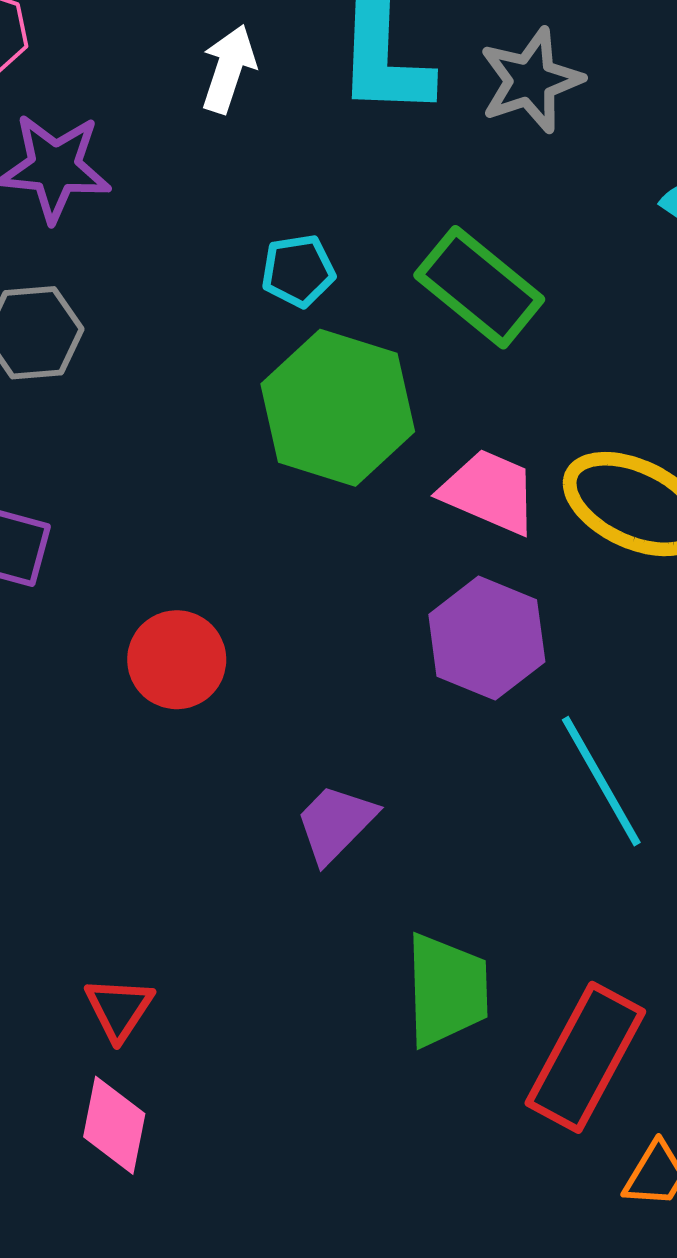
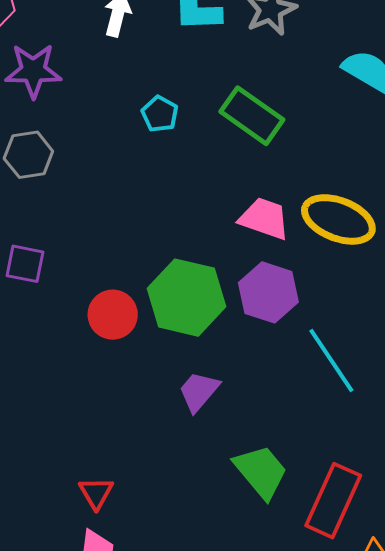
cyan pentagon: (298, 271) -> (160, 114), turned -30
green hexagon: (338, 408) -> (186, 298), moved
green trapezoid: (447, 990) -> (261, 472), turned -34

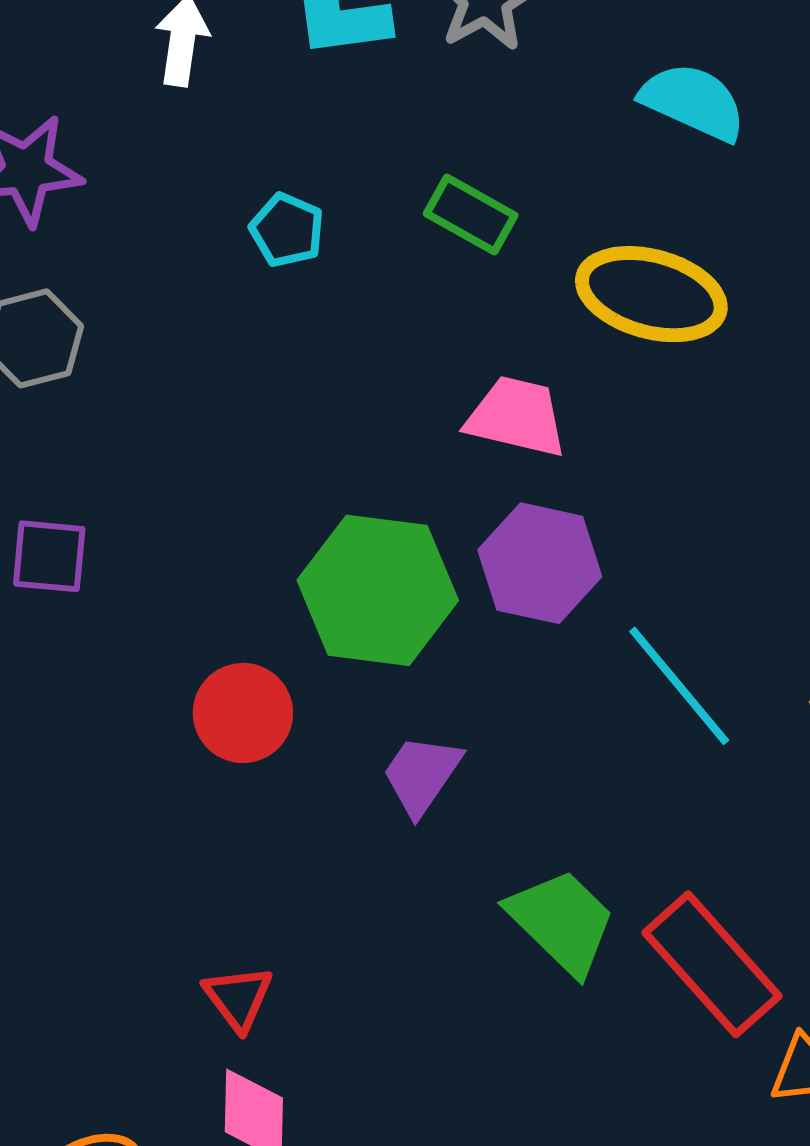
green rectangle: (252, 116) -> (471, 214), size x0.7
yellow ellipse: (338, 219) -> (651, 294), moved
red circle: (113, 315) -> (243, 713), moved
red rectangle: (333, 501) -> (712, 964), turned -60

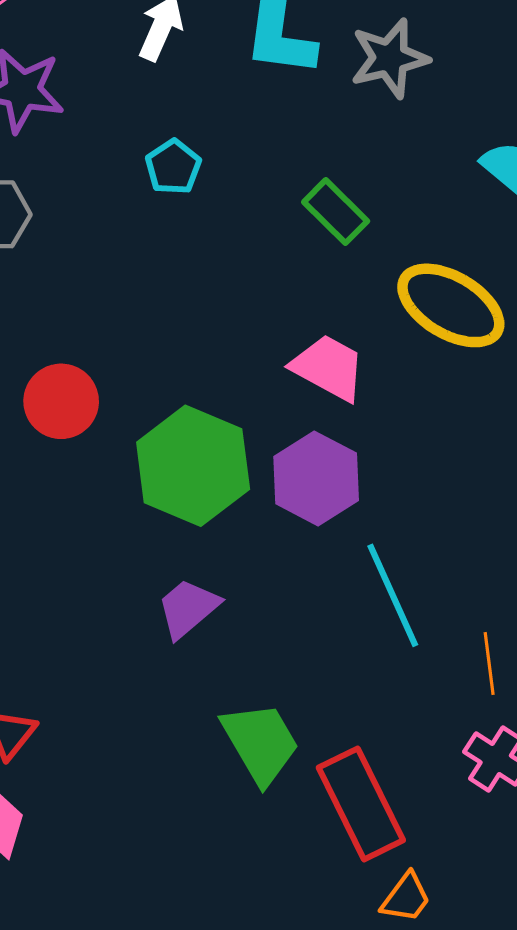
cyan pentagon: (287, 230) -> (173, 167), moved
red circle: (243, 713) -> (61, 401), moved

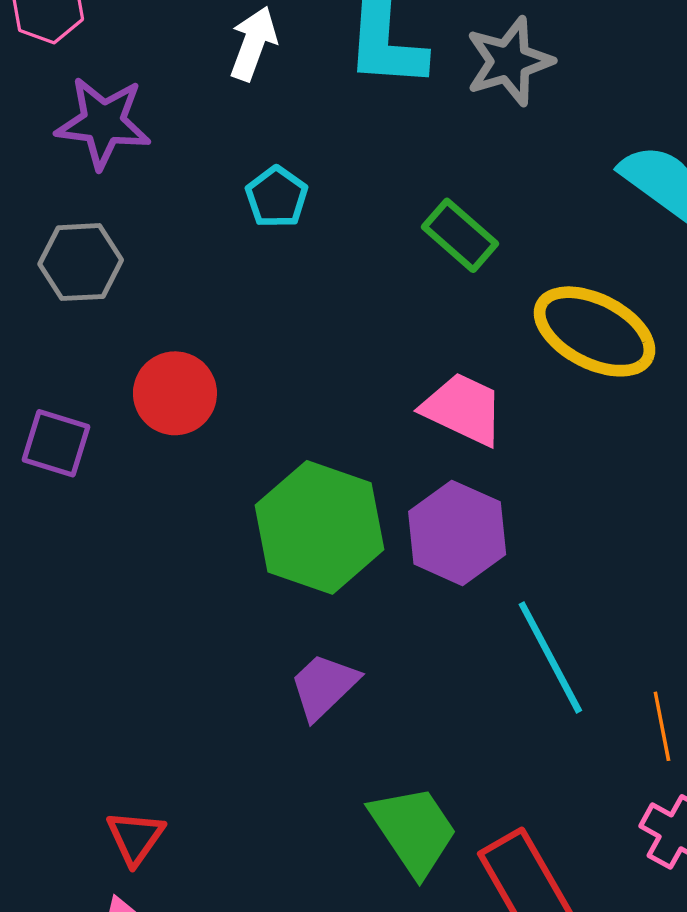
red circle: (61, 401) -> (175, 393), moved

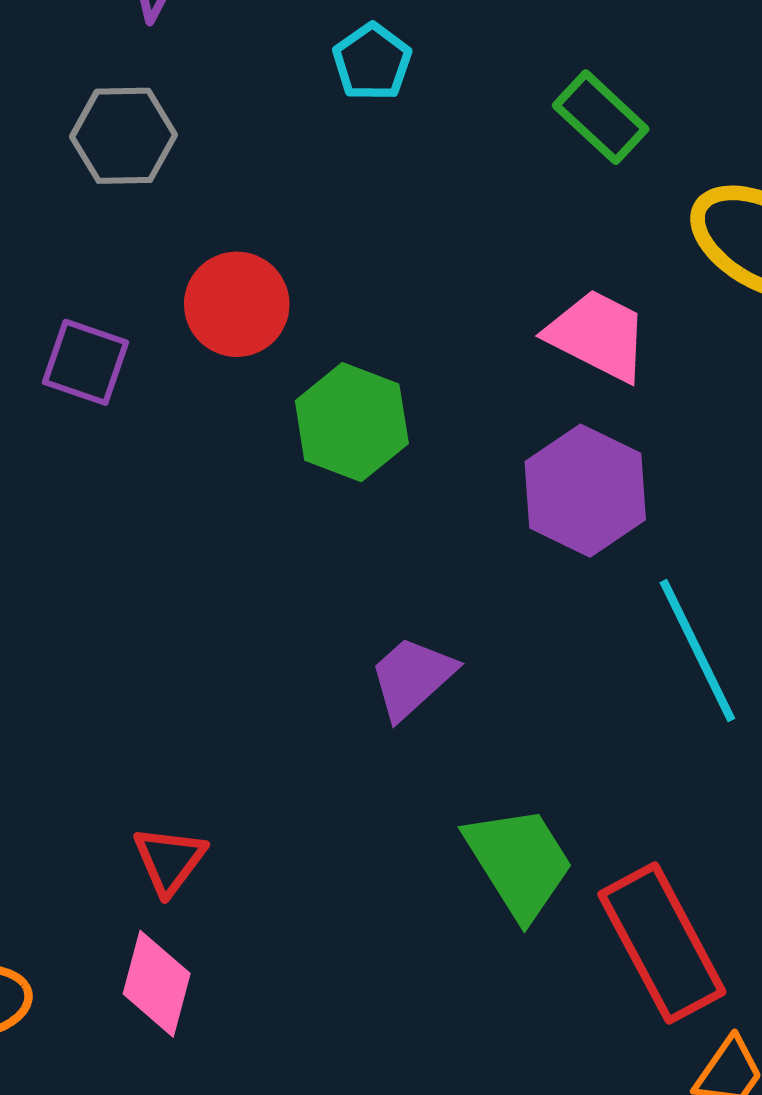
green hexagon: (320, 527) -> (352, 422), moved, size x0.7

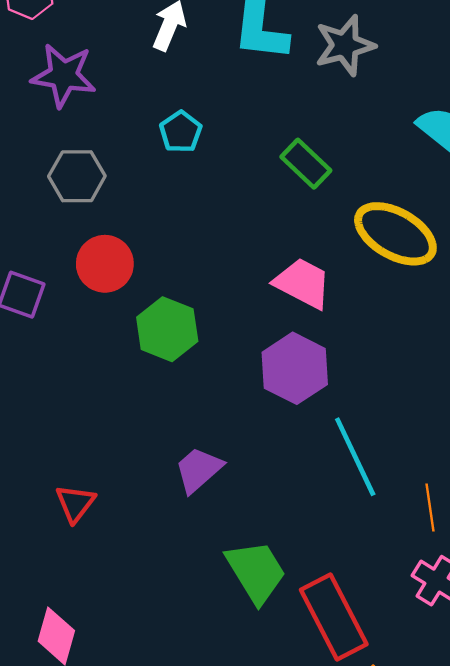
gray hexagon: (124, 136) -> (77, 176), moved
red triangle: (169, 860) -> (75, 503), moved

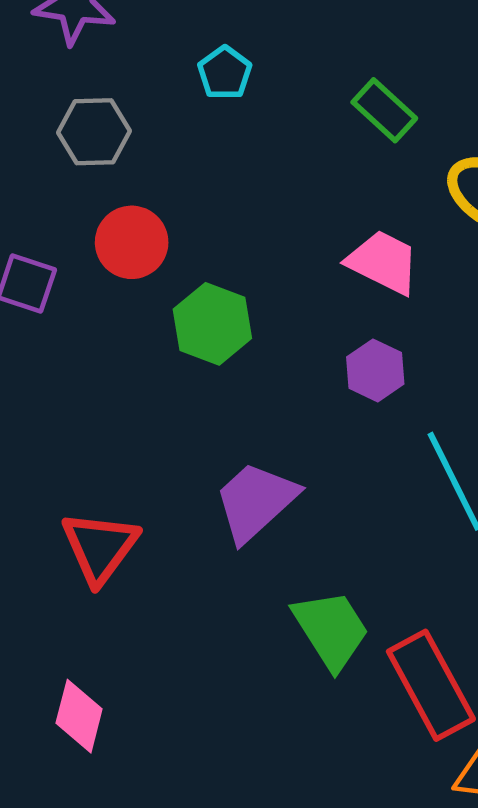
purple hexagon: (295, 368) -> (375, 370), size x0.7
purple trapezoid: (199, 470) -> (256, 501), size x1.4
red triangle: (75, 503) -> (100, 547), size x1.5

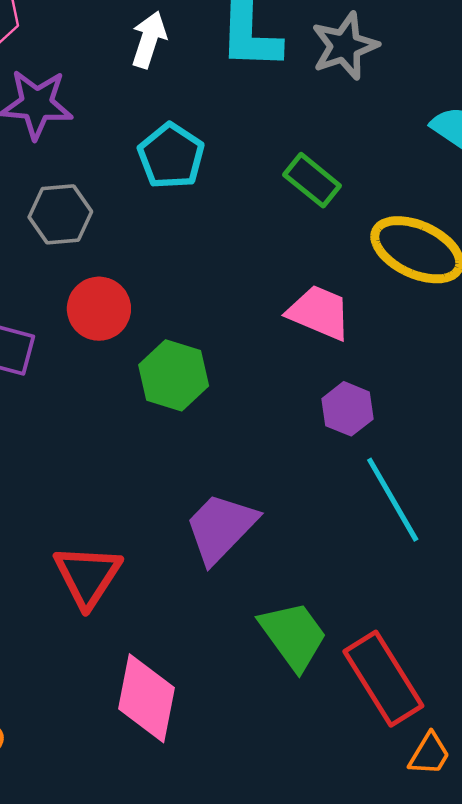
cyan pentagon: (225, 73) -> (171, 156), size x1.4
purple hexagon: (375, 370) -> (347, 409), moved
pink diamond: (79, 716) -> (146, 698), moved, size x1.4

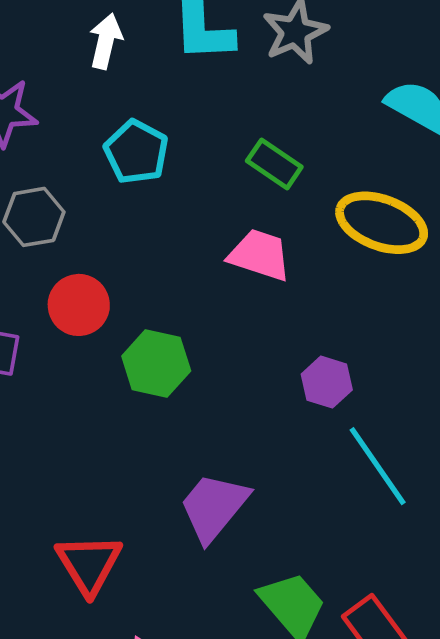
pink trapezoid: (319, 313) -> (260, 255), moved

